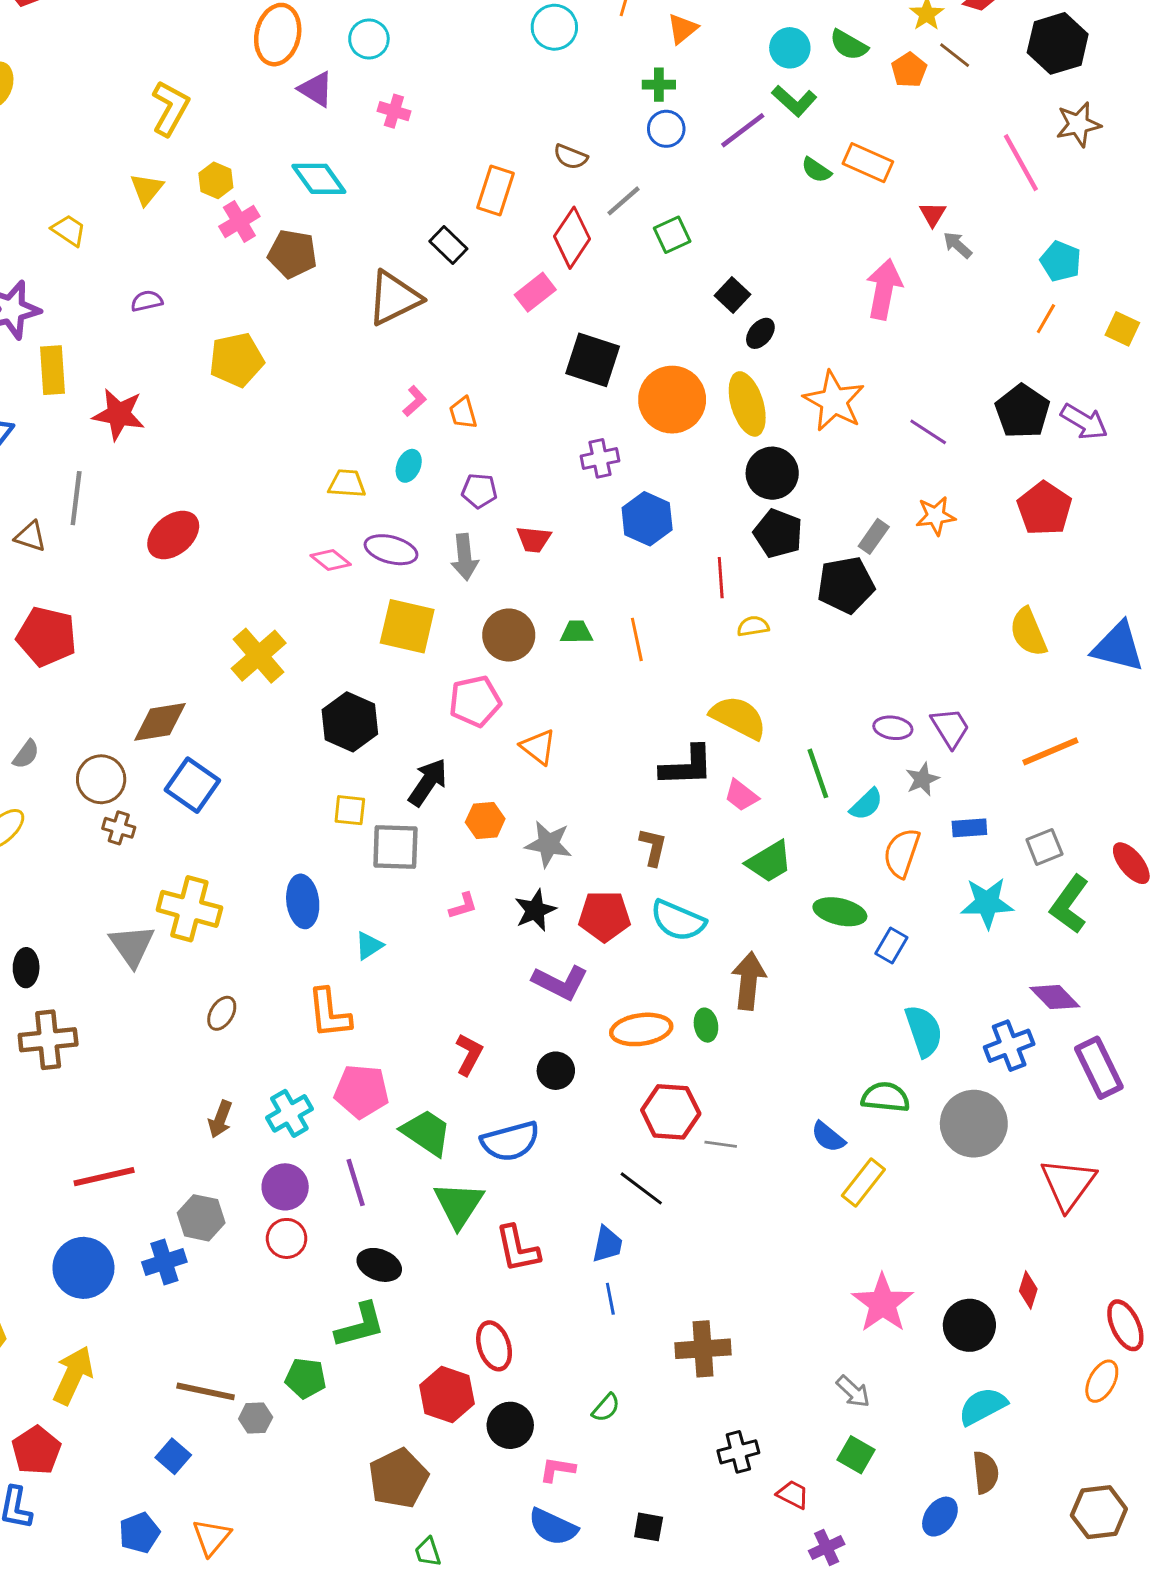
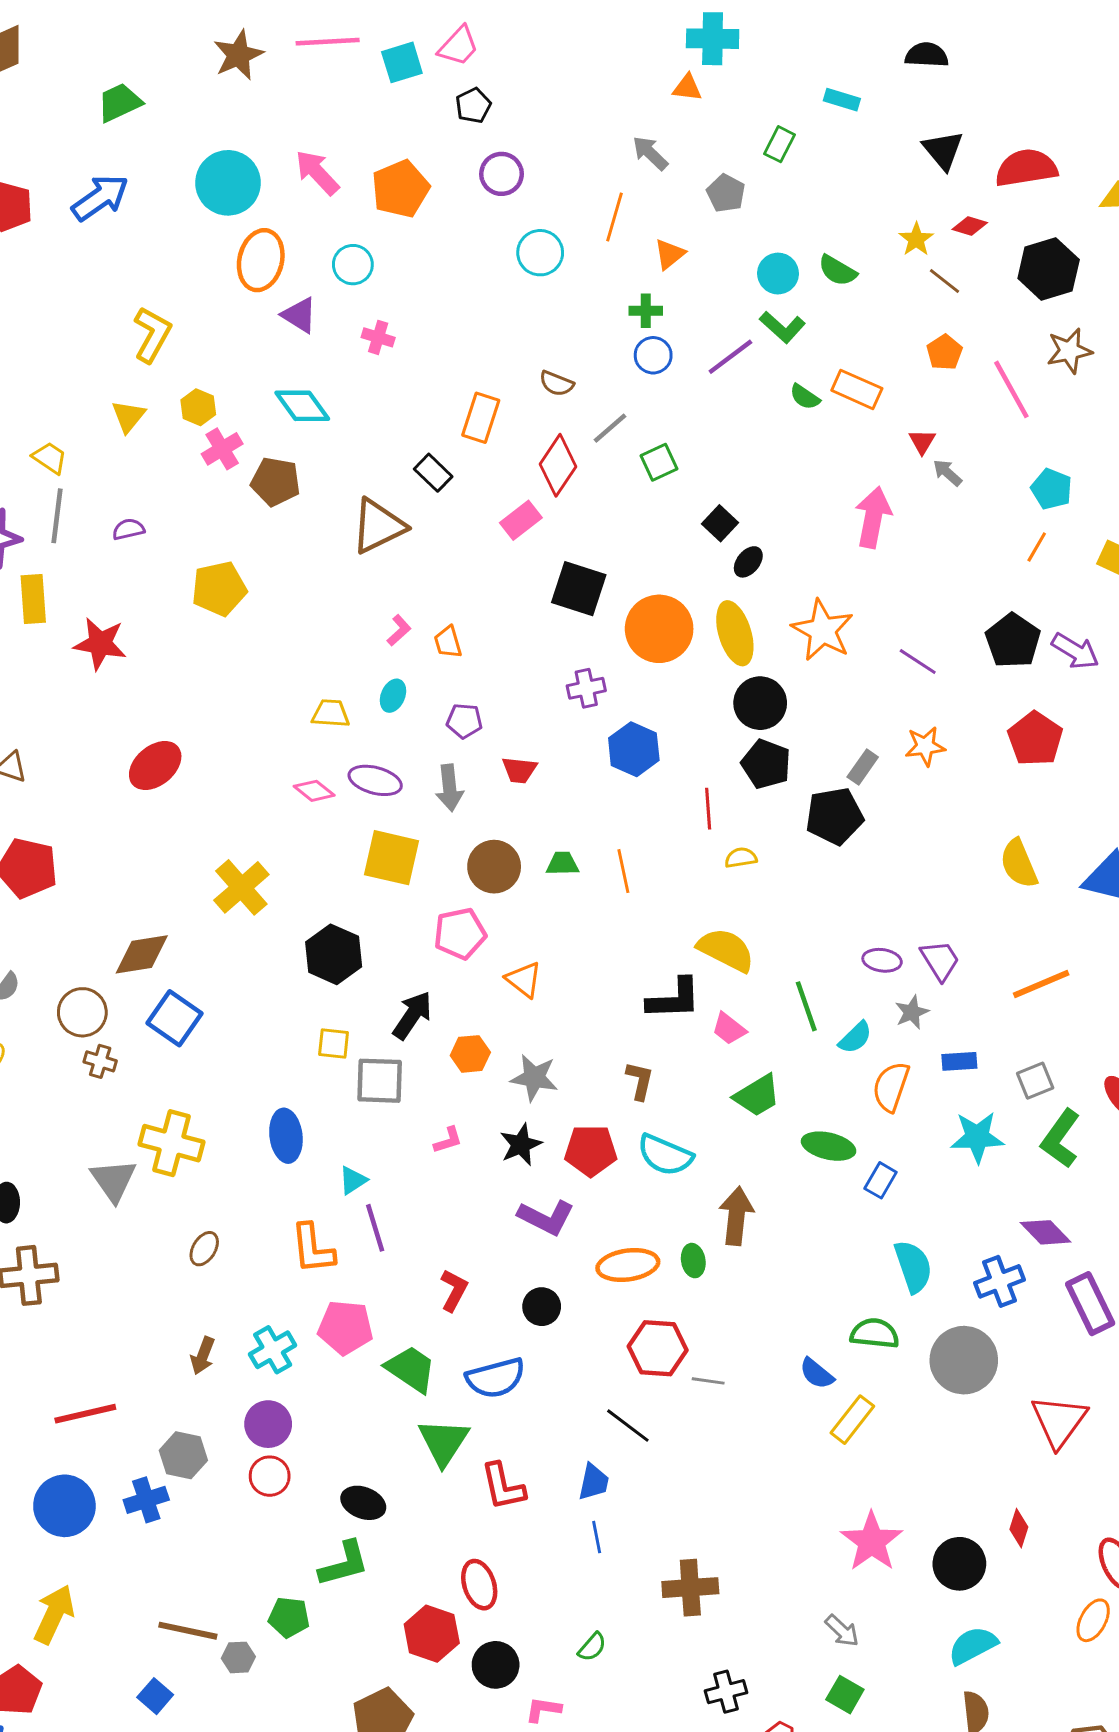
orange pentagon: (909, 70) -> (944, 352), moved
gray line: (76, 498) -> (57, 516), moved
purple line: (356, 1183) -> (375, 1228), moved

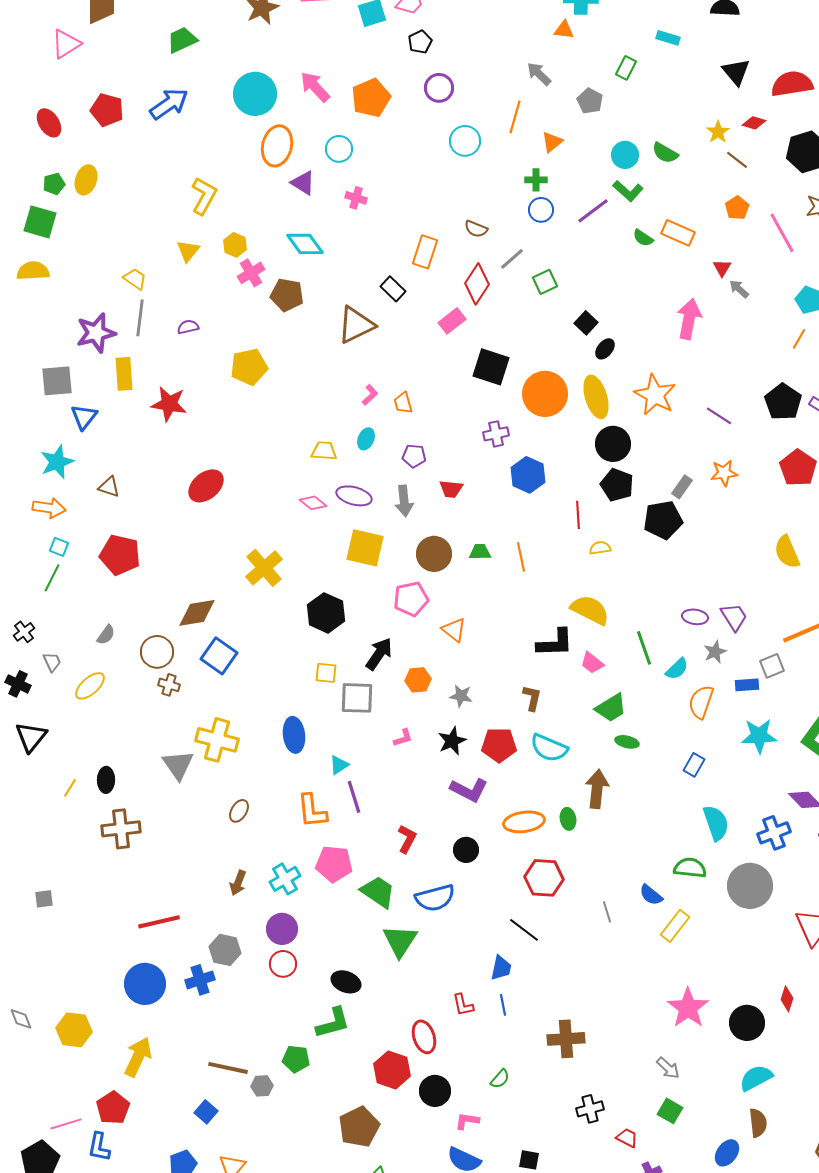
gray star: (534, 1078) -> (461, 696), size x0.7
gray square: (1035, 1081) -> (772, 666), moved
green ellipse: (829, 1146) -> (627, 742), moved, size x0.7
gray line: (708, 1381) -> (607, 912), moved, turned 65
red L-shape: (503, 1486) -> (463, 1005), moved, size x0.7

